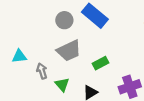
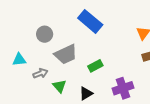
gray circle: (64, 20) -> (45, 34), moved
gray arrow: (42, 71) -> (40, 73), turned 88

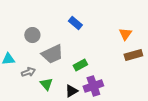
blue rectangle: (90, 21) -> (75, 23), size x0.6
purple cross: (123, 88) -> (93, 86), moved

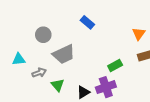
green rectangle: (80, 65) -> (115, 66), moved

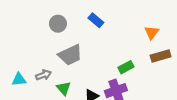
gray circle: (43, 35) -> (58, 24), moved
cyan triangle: (19, 59) -> (19, 79), moved

